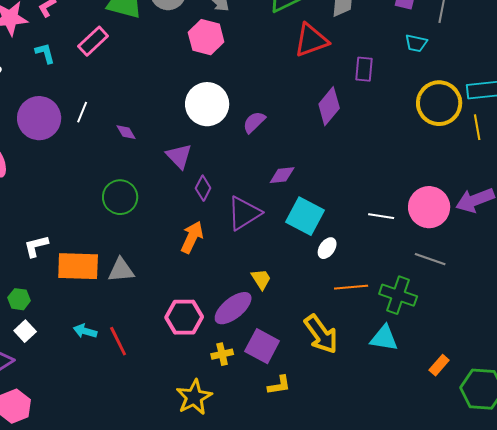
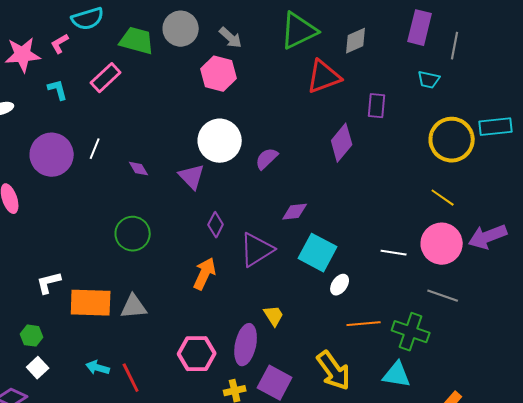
yellow line: (477, 127) -> (443, 198), moved, turned -45
purple triangle: (179, 156) -> (192, 177), moved
purple ellipse: (233, 308) -> (246, 345), turned -39

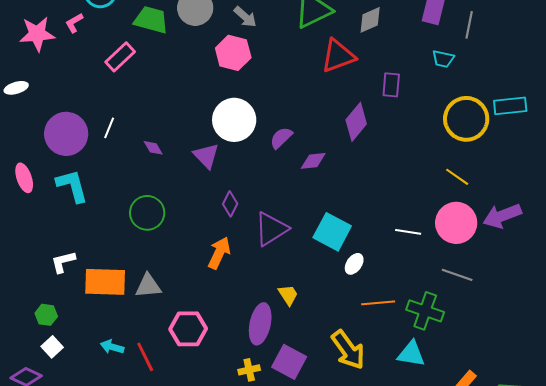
cyan L-shape: (58, 90) -> (72, 186), moved, size x1.6
purple diamond: (295, 212) -> (313, 161), moved
pink hexagon: (197, 354) -> (188, 329), moved

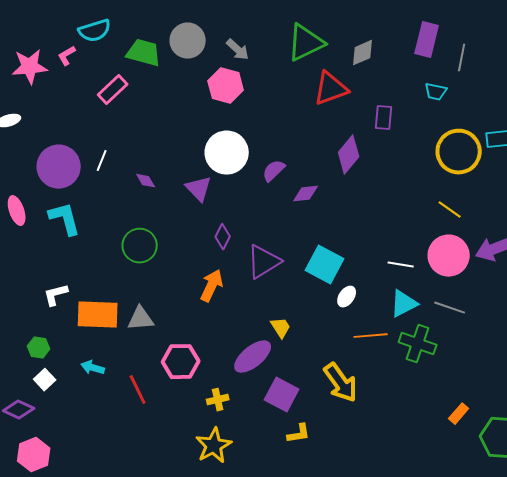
purple ellipse: (260, 324) -> (253, 357), turned 39
cyan arrow: (112, 347) -> (93, 368), moved
cyan triangle: (411, 354) -> (404, 304), moved, turned -36
yellow cross: (249, 370) -> (218, 400), moved

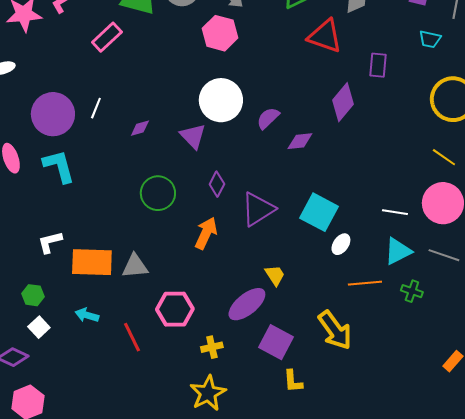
red triangle: (331, 89) -> (325, 36), turned 39
purple diamond: (146, 181) -> (140, 128), turned -75
green circle: (140, 246) -> (158, 193), moved
green cross: (418, 344) -> (412, 291), size x0.6
yellow L-shape: (299, 434) -> (293, 381), turned 95

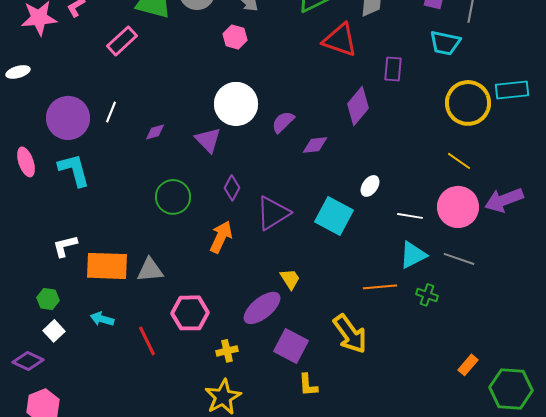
pink hexagon: (220, 33) -> (235, 37), size x0.7
cyan trapezoid: (430, 39) -> (445, 43), size x1.4
white ellipse: (341, 244) -> (370, 186), moved

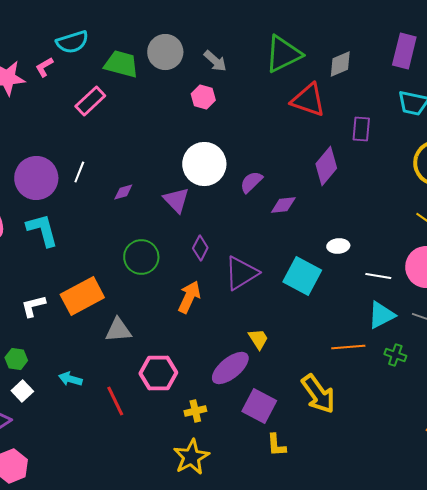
white ellipse: (370, 186) -> (338, 246), turned 50
orange rectangle: (107, 266) -> (82, 296), moved, turned -30

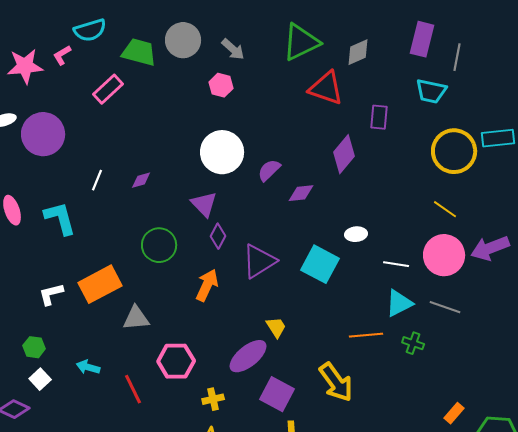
white line: (79, 172) -> (97, 180), moved
purple circle: (36, 178) -> (43, 134), moved
purple triangle: (176, 200) -> (204, 204), moved

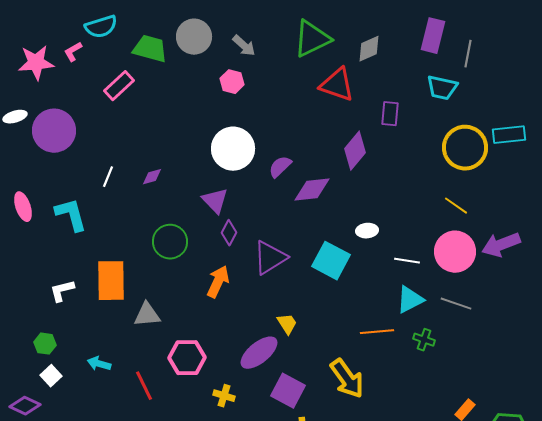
purple diamond: (301, 193) -> (312, 190), size x1.4
orange rectangle: (100, 284) -> (111, 281), turned -63
yellow cross: (213, 399) -> (224, 396), turned 30

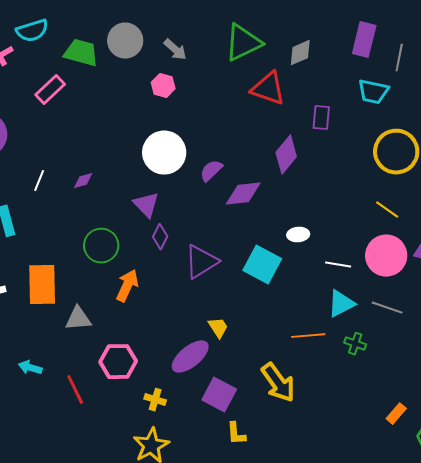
orange arrow: (218, 282) -> (127, 286), moved

